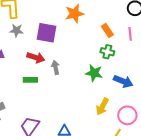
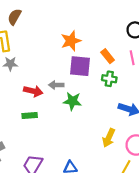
purple square: (46, 33) -> (80, 66), moved
gray arrow: (56, 67) -> (56, 85), moved, turned -72
green star: (94, 73) -> (72, 101), moved

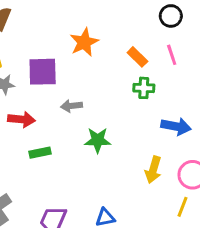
purple square: (80, 66) -> (43, 72), moved
red arrow: (33, 91) -> (22, 119), moved
green star: (72, 101) -> (98, 140), moved

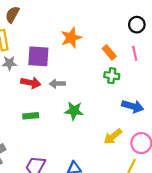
red arrow: (22, 119) -> (31, 83), moved
yellow arrow: (153, 170) -> (113, 137), turned 30

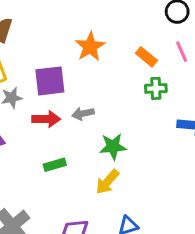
yellow arrow: (113, 137) -> (107, 182), moved

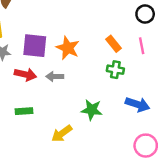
orange star: (90, 47) -> (68, 48), moved, turned -30
green star: (113, 147) -> (92, 110), moved

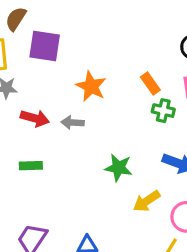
purple square: (35, 46) -> (45, 46), moved
green cross: (115, 70) -> (163, 111), moved
yellow arrow: (62, 134) -> (147, 201), moved

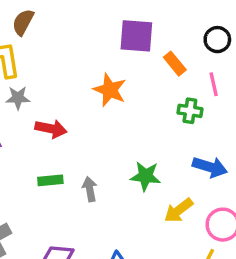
purple square: (45, 46) -> (136, 36), moved
orange rectangle: (150, 84) -> (175, 64), moved
gray arrow: (73, 123) -> (90, 189), moved, turned 80

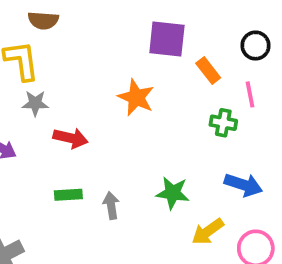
brown semicircle: (23, 22) -> (43, 20), turned -116

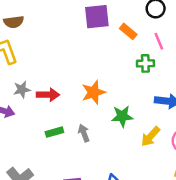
orange star: (136, 97) -> (93, 92), moved, turned -30
gray star: (35, 103) -> (22, 89), moved

